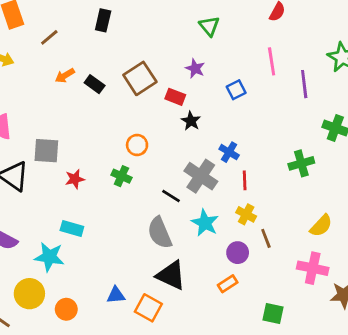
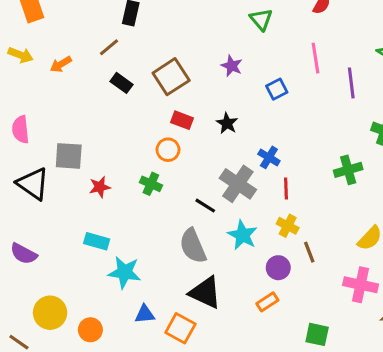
green triangle: (209, 26) -> (261, 19), moved
brown line: (49, 37) -> (109, 47), moved
orange arrow: (65, 76) -> (61, 64), moved
red rectangle: (175, 97) -> (182, 120), moved
cyan star: (49, 257) -> (125, 272), moved

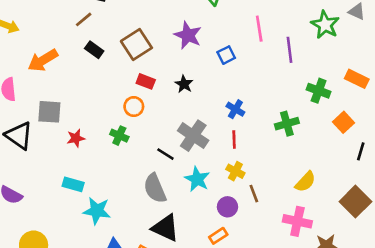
orange arrow: (61, 64) -> (43, 60), moved, size x1.6
purple star: (232, 66) -> (188, 35), size x1.5
blue cross: (269, 157) -> (235, 109), moved

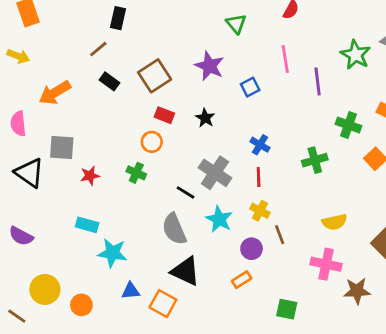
yellow semicircle: (305, 182) -> (334, 222), turned 35

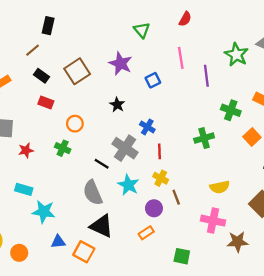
red rectangle: (164, 115) -> (46, 102), moved
blue cross: (260, 145) -> (147, 127), moved

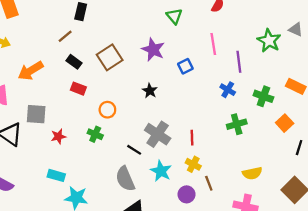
blue cross: (147, 127) -> (228, 90), moved

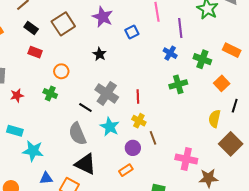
yellow semicircle: (252, 173) -> (215, 119), moved, turned 114

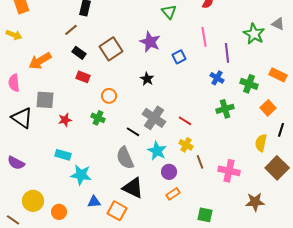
red line: (138, 96) -> (185, 121), turned -56
purple circle: (133, 148) -> (169, 172), moved
pink cross: (186, 159) -> (229, 171), moved

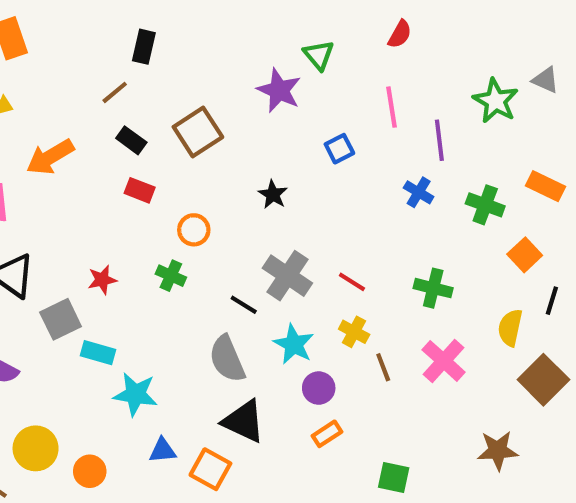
purple star: (150, 42) -> (279, 90), moved
gray square: (45, 100) -> (61, 319), moved, turned -30
green cross: (225, 109) -> (433, 288), moved, turned 30
pink cross: (229, 171) -> (444, 361), moved, turned 30

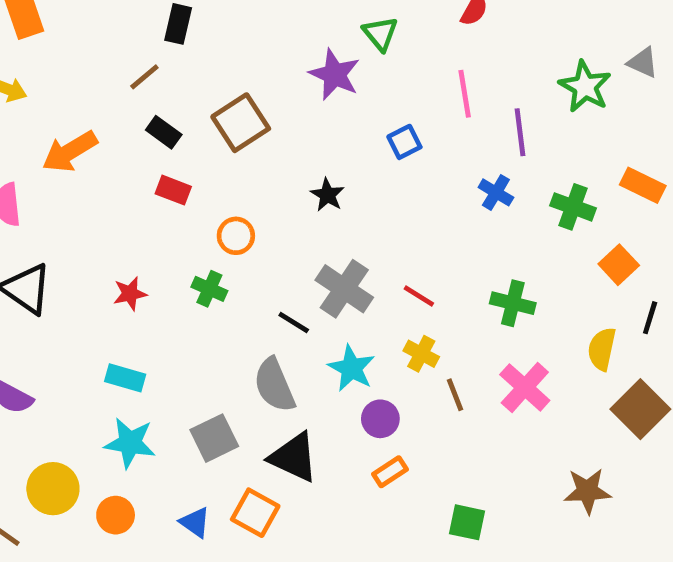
gray square: (61, 319) -> (214, 438), moved
cyan star: (135, 394) -> (130, 443), moved
blue triangle: (163, 450) -> (195, 522), moved, turned 40

